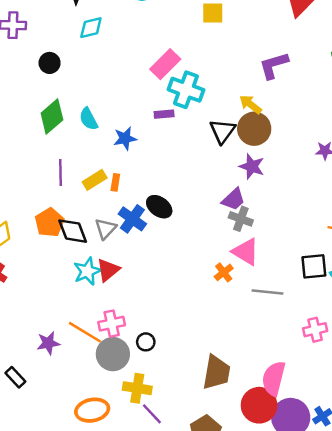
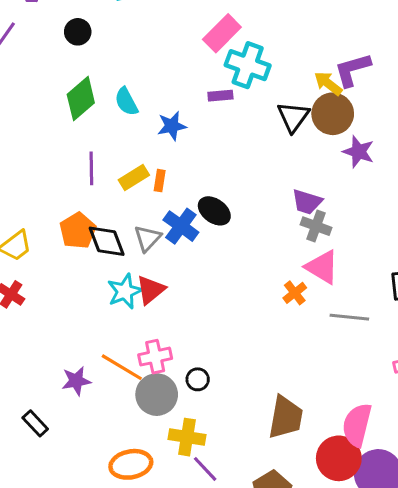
purple L-shape: (274, 65) -> (352, 70), moved
purple star: (252, 166) -> (358, 152), moved
purple trapezoid: (233, 199) -> (307, 202), turned 60

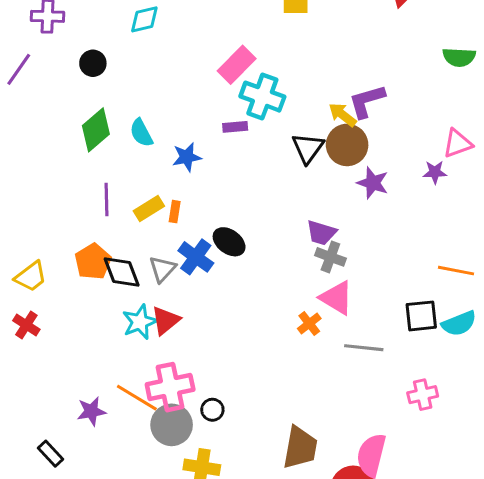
pink cross: (155, 357) -> (170, 387), size x1.4

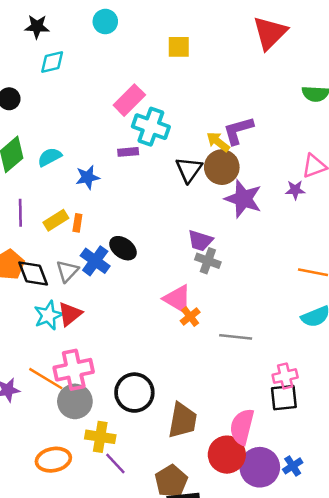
cyan semicircle: (141, 133) -> (50, 157), turned 90
purple star: (373, 183) -> (243, 199), size x1.4
pink triangle: (336, 298) -> (177, 299), moved
black square: (421, 316) -> (284, 398), moved
black circle: (212, 410) -> (134, 393), moved, size x2.0

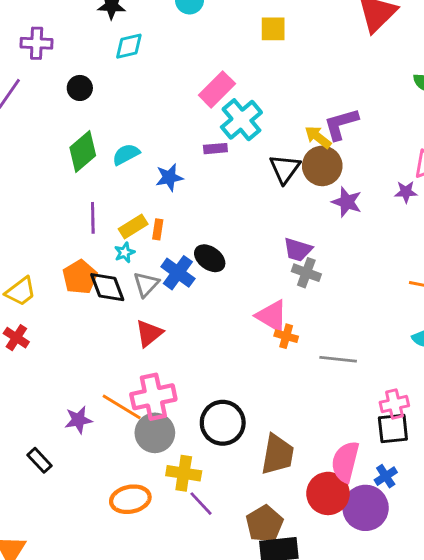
cyan cross: (151, 127) -> (241, 120), turned 30
purple star: (243, 199) -> (347, 202), size x0.7
cyan star: (48, 315) -> (125, 252), moved, size x0.6
orange cross: (190, 317) -> (286, 336), turned -36
blue cross: (293, 466) -> (386, 476), moved

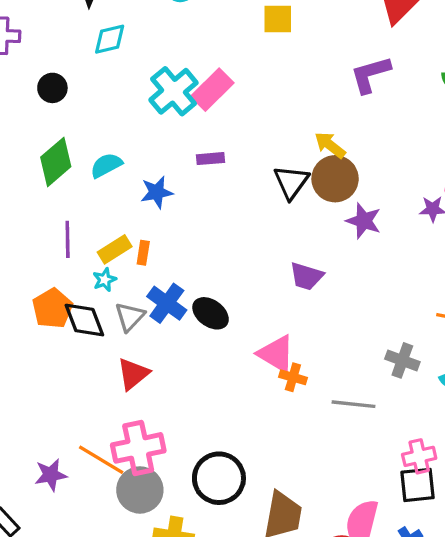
cyan cross: (241, 120) -> (174, 91), moved
purple L-shape: (341, 124) -> (370, 74), moved
black ellipse: (210, 258) -> (211, 313), moved
gray cross: (306, 273) -> (402, 360), moved

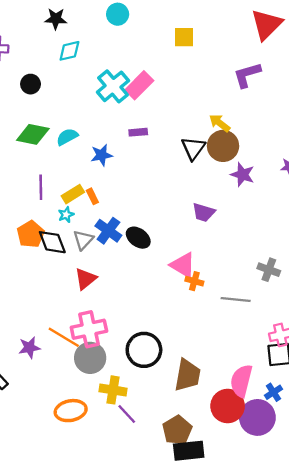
green diamond: (56, 162) -> (33, 134), turned 52
orange rectangle: (143, 253) -> (92, 196), turned -35

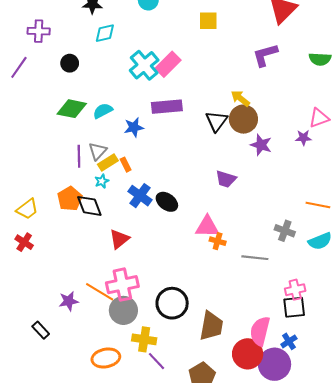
purple rectangle: (138, 132) -> (167, 107), size x1.8
gray triangle: (83, 240) -> (98, 151), moved
pink triangle: (183, 265) -> (207, 227), turned -30

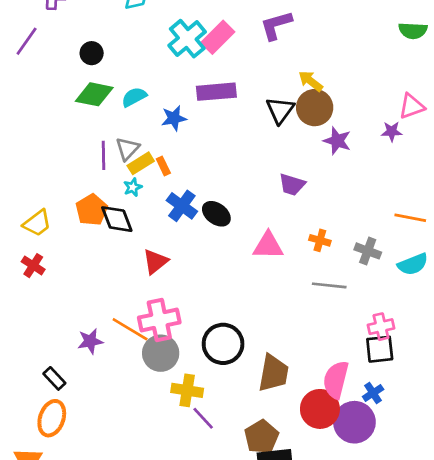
purple L-shape: (265, 55) -> (276, 25), moved
black circle: (70, 63) -> (92, 53), moved
orange cross: (218, 241) -> (320, 240), moved
orange ellipse: (106, 358) -> (52, 418), moved, turned -60

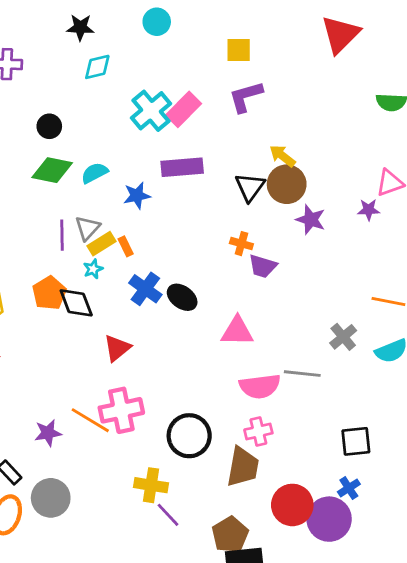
orange cross: (320, 240) -> (241, 244), moved
gray cross: (368, 251) -> (343, 337), turned 30
pink cross: (381, 327) -> (258, 431), moved
gray circle: (161, 353) -> (51, 498), moved
pink semicircle: (336, 380) -> (260, 386), moved, turned -111

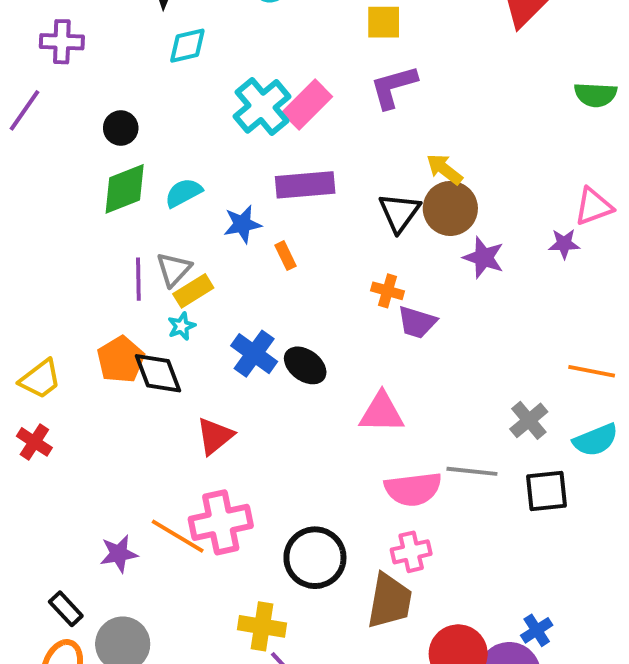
green diamond: (52, 170) -> (125, 189), turned -33
orange rectangle: (126, 246) -> (286, 256), moved
black square: (356, 441) -> (546, 491), moved

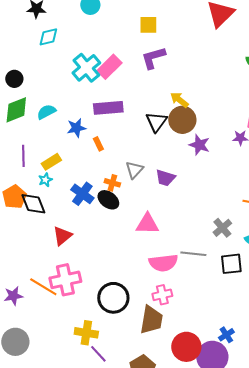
gray triangle: (174, 269) -> (134, 170), moved
orange cross: (388, 291) -> (112, 183), moved

